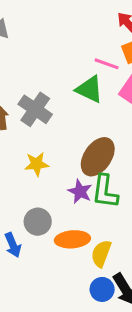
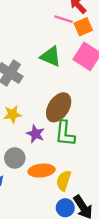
pink line: (107, 64) -> (63, 19), moved
purple star: (80, 192) -> (35, 134), moved

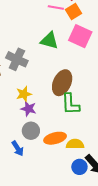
purple star: (35, 134) -> (28, 109), moved
yellow semicircle: (64, 181) -> (75, 144), turned 78

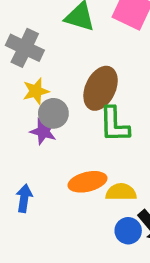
yellow star: (24, 94) -> (36, 91), moved
gray circle: (31, 131) -> (53, 113), moved
blue arrow: (18, 148) -> (24, 198), turned -140

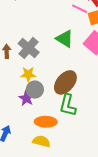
orange ellipse: (87, 182) -> (46, 122), moved
yellow semicircle: (121, 192) -> (41, 141), moved

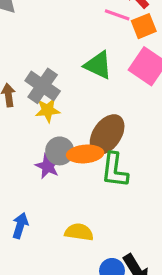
yellow star: (28, 74) -> (48, 110), moved
orange ellipse: (46, 122) -> (85, 154), moved

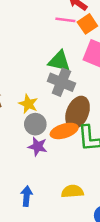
gray cross: (43, 86) -> (61, 82), moved
yellow star: (48, 110) -> (28, 104), turned -30
gray circle: (60, 151) -> (35, 124), moved

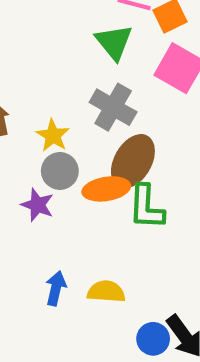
green triangle: (59, 61) -> (114, 42), moved, turned 30
purple star: (38, 146) -> (37, 205), moved
blue arrow: (27, 196) -> (56, 288), moved

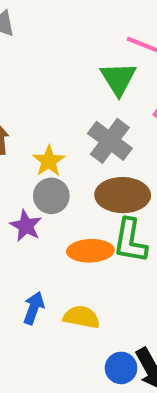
brown ellipse: (133, 161) -> (123, 195), turned 54
orange ellipse: (106, 189) -> (90, 251), moved

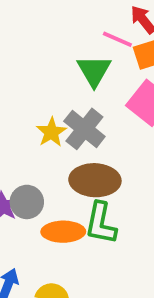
yellow star: (49, 161) -> (51, 132), moved
gray circle: (51, 196) -> (27, 202), moved

